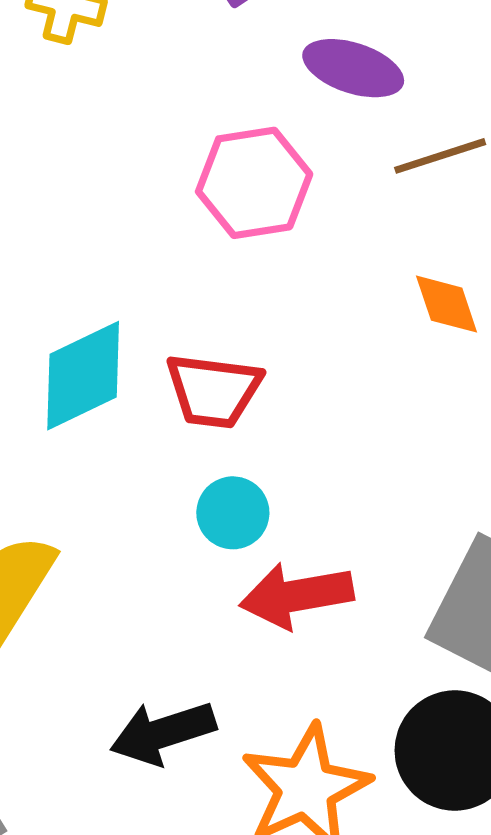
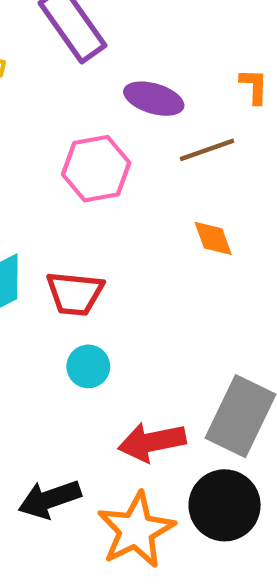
red arrow: (297, 595) -> (152, 442), moved

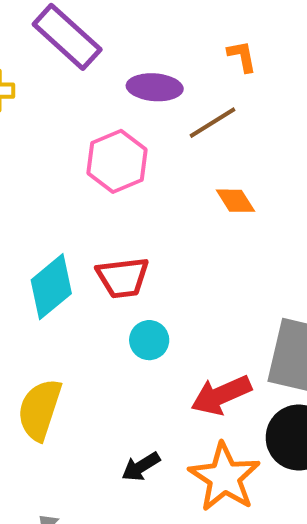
black arrow: (50, 499) -> (141, 467), size x0.7

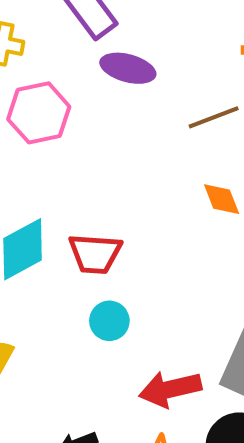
purple ellipse: (155, 87) -> (128, 68), moved
pink hexagon: (117, 161) -> (39, 113), moved

